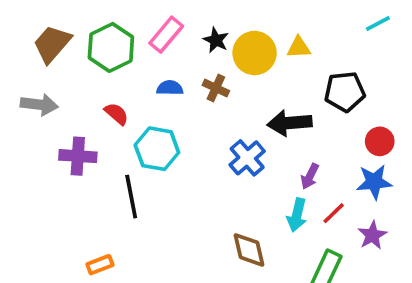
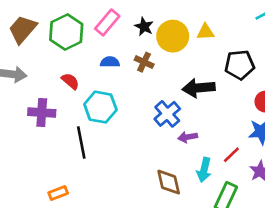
purple arrow: (310, 176) -> (188, 137), moved, turned 54
cyan arrow: (297, 215) -> (204, 170), moved

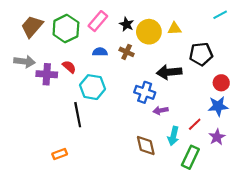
purple cross: (42, 113) -> (47, 74), moved
blue cross: (167, 114) -> (145, 92), turned -30

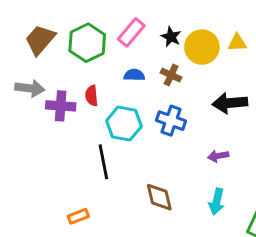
red semicircle: (69, 67) -> (92, 96), turned -136
blue cross: (145, 92) -> (171, 121), moved
cyan arrow: (173, 136) -> (217, 202), moved
brown diamond: (146, 146) -> (159, 197), moved

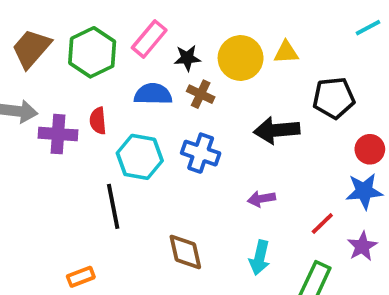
black star: (171, 37) -> (187, 58), moved, turned -30
blue semicircle: (134, 75) -> (153, 94), size x1.4

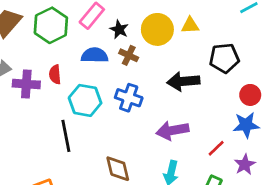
black star: (187, 58) -> (119, 29), turned 30
purple arrow: (261, 199) -> (172, 130), size x1.6

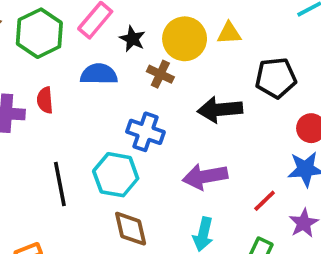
brown cross: (129, 55) -> (160, 74), moved
cyan hexagon: (85, 100) -> (116, 175), moved

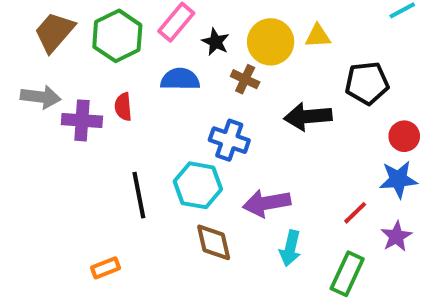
purple arrow: (205, 177) -> (267, 203), moved

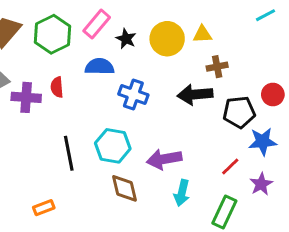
brown cross: (245, 79) -> (217, 67), moved, turned -36
black pentagon: (367, 83) -> (239, 112), moved
red circle: (404, 136) -> (273, 95), moved
blue cross: (229, 140) -> (133, 95), moved

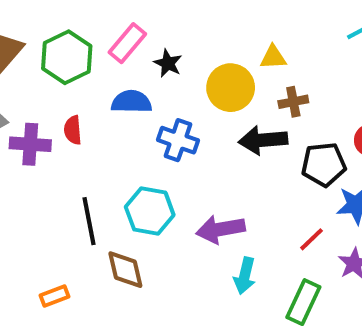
yellow circle: (167, 39) -> (231, 88), moved
brown diamond: (125, 188) -> (125, 270), moved

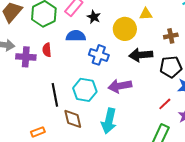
brown cross: (293, 102) -> (171, 36), moved
purple arrow: (220, 229) -> (120, 86), moved
cyan arrow: (245, 276) -> (109, 121), moved, size x1.4

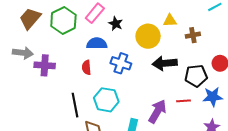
brown cross: (171, 36) -> (193, 35), moved
red semicircle: (47, 50) -> (86, 67), moved
purple arrow: (120, 86) -> (157, 111), moved, turned 130
red line: (165, 104) -> (183, 101), moved, turned 40

